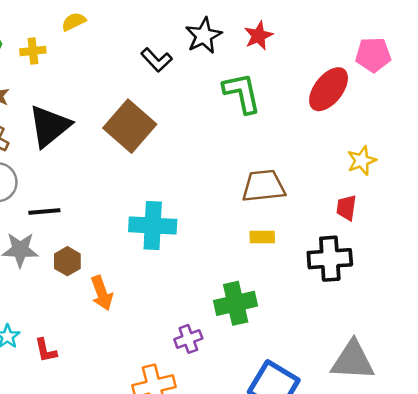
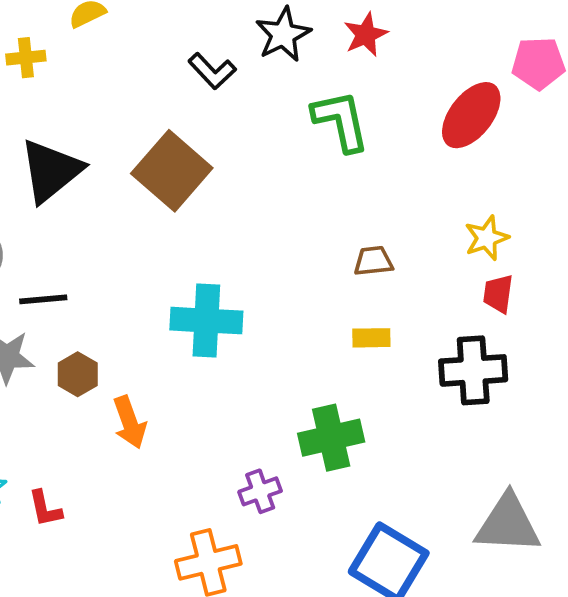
yellow star: (362, 161) -> (487, 238), moved
brown trapezoid: (264, 186) -> (373, 261), size x0.6

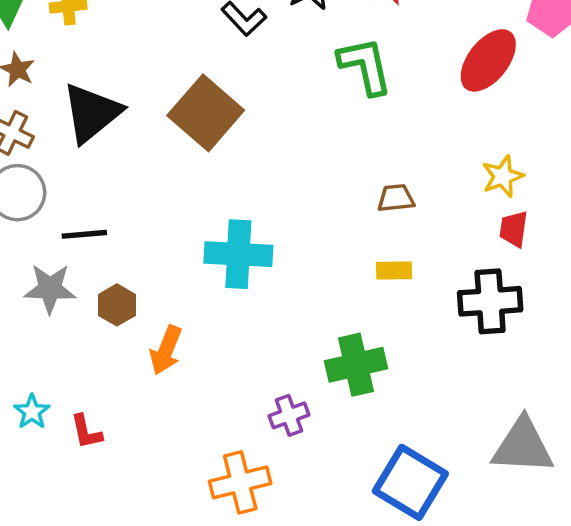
orange arrow: (130, 422) -> (166, 350), turned 42

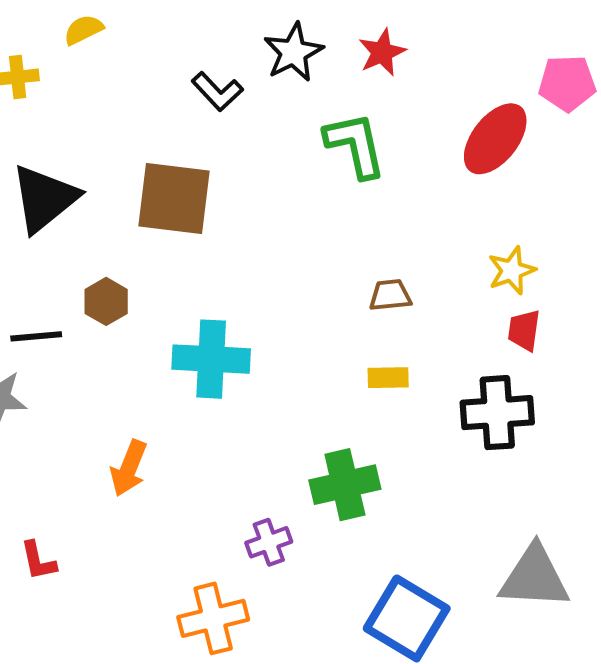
brown square: (206, 113) -> (174, 198), turned -34
brown hexagon: (117, 305) -> (106, 301), moved

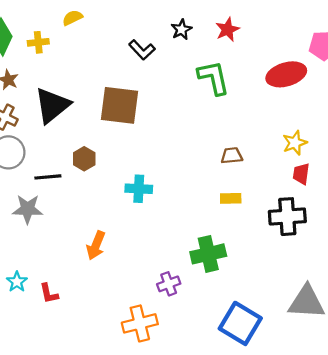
black star: (293, 52) -> (181, 29), size x0.7
red ellipse: (495, 139) -> (286, 74), turned 36
cyan cross: (211, 359) -> (139, 189), size x0.7

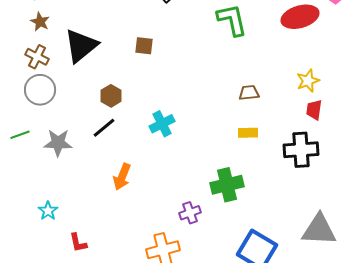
brown square: (119, 105) -> (144, 46), size x0.5
black line: (48, 177) -> (104, 128), moved, turned -35
cyan cross: (139, 189) -> (162, 124), turned -30
red L-shape: (49, 293) -> (78, 243), moved

